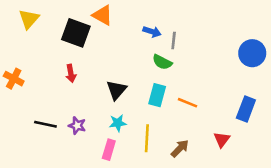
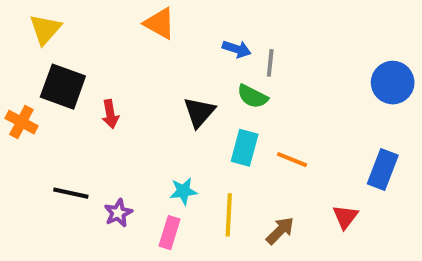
black square: (76, 33) -> (63, 87), moved
black triangle: (116, 90) -> (199, 112), moved
purple star: (77, 126) -> (118, 213), moved, turned 30

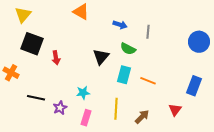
gray line: (270, 63) -> (148, 32), moved
orange cross: (21, 122) -> (11, 73), moved
cyan star: (183, 191) -> (83, 93), moved

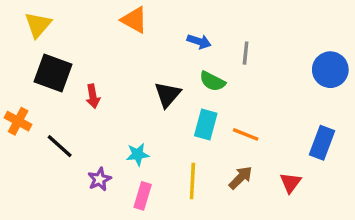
black line: (36, 98) -> (60, 146), moved, turned 30
brown arrow: (142, 117) -> (241, 178), moved

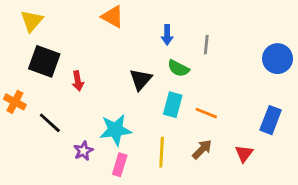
blue arrow: (199, 41) -> (167, 35), turned 72
cyan star: (138, 154) -> (115, 130), size x1.6

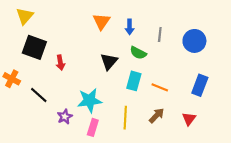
orange triangle: (113, 17) -> (101, 21), moved, turned 36
blue circle: (278, 59) -> (194, 41), moved
blue rectangle: (271, 120) -> (200, 85), moved

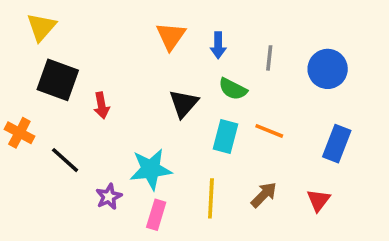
orange line: (160, 87) -> (269, 131), moved

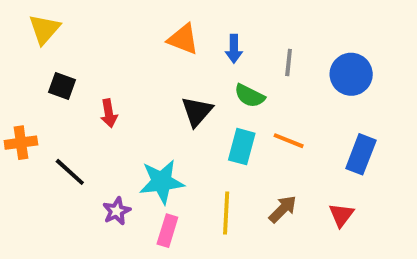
orange triangle: (171, 36) -> (183, 39), turned -44
black square: (58, 80) -> (62, 86), size x0.6
orange cross: (19, 133) -> (21, 143), turned -36

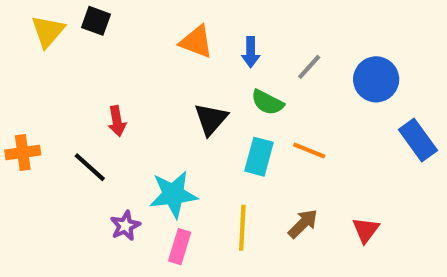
gray line: (289, 63) -> (309, 67), turned 36
black square: (62, 86) -> (96, 21), moved
blue rectangle: (361, 154) -> (418, 140), moved, turned -57
black line: (70, 172) -> (90, 167), moved

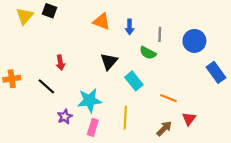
gray line: (309, 67) -> (160, 34), turned -40
green semicircle: (267, 102) -> (148, 53), moved
orange line: (309, 150) -> (168, 98), moved
cyan rectangle: (259, 157) -> (134, 81), turned -54
brown arrow: (303, 224) -> (164, 128), moved

